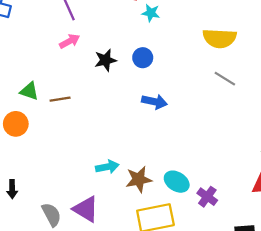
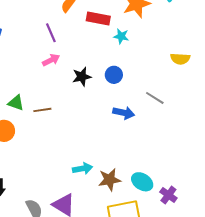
yellow semicircle: (220, 38) -> (180, 59), size x0.7
gray line: (225, 79) -> (155, 98), moved

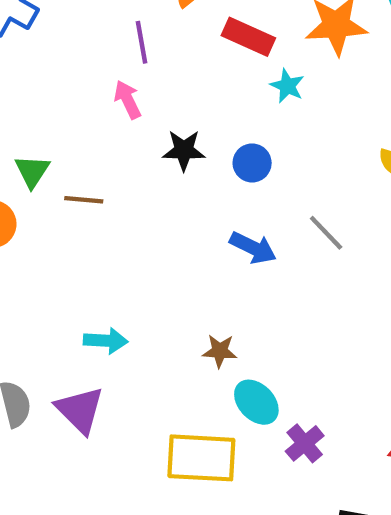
pink arrow: (51, 60) -> (128, 100), turned -102
green triangle: (16, 103) -> (32, 171), turned 30
cyan arrow: (83, 169) -> (106, 341), moved
brown star: (109, 180) -> (220, 351), moved, size x0.7

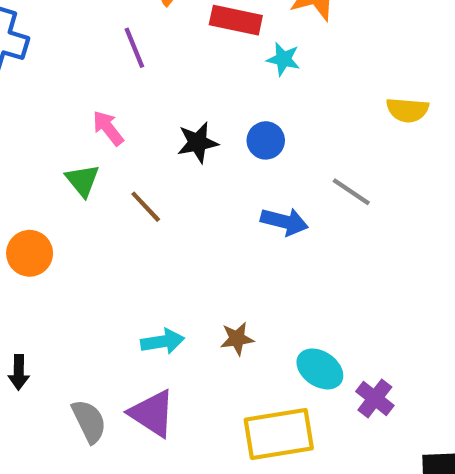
pink arrow: (128, 100) -> (108, 128), moved
green triangle: (32, 171) -> (83, 180), moved
brown line: (84, 200) -> (146, 207), moved, turned 54
brown star: (220, 351) -> (237, 339), moved

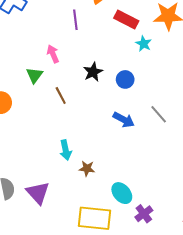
black star: (198, 143) -> (93, 72), turned -30
cyan arrow: (162, 342) -> (66, 150), moved, turned 72

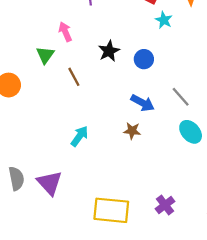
cyan arrow: (66, 150) -> (80, 136), turned -132
brown star: (87, 169) -> (132, 131), moved
cyan ellipse: (122, 193) -> (191, 132), moved

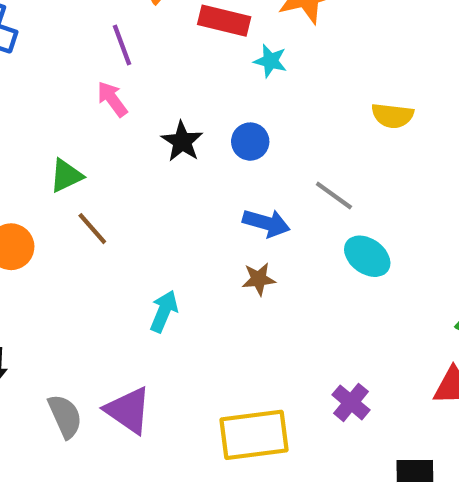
pink arrow: (65, 32) -> (112, 99), moved
green triangle: (45, 55) -> (66, 176), turned 42
brown line: (74, 77) -> (92, 229), moved

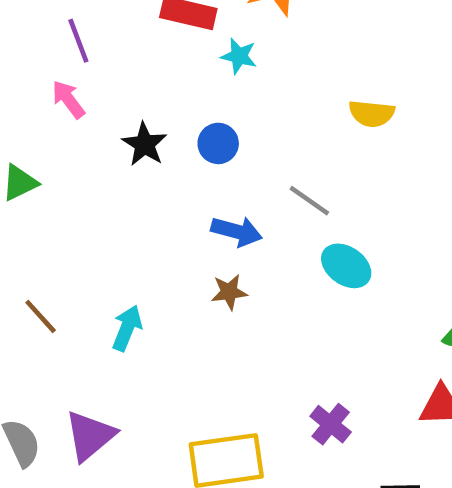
brown line: (92, 229) -> (41, 316), moved
purple triangle: (128, 410) -> (90, 436), turned 46

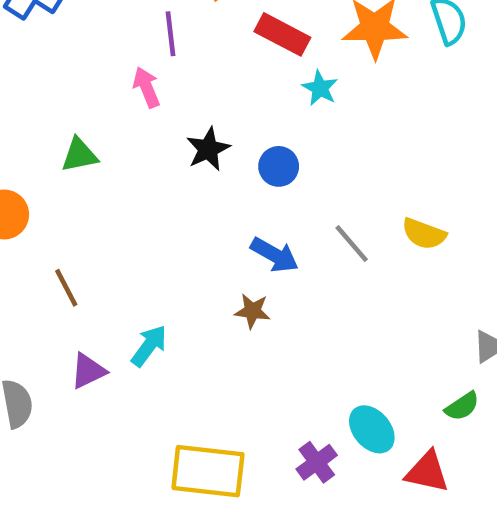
yellow semicircle: (372, 114) -> (424, 234), moved
cyan ellipse: (346, 266) -> (372, 429), moved
cyan arrow: (127, 328) -> (149, 346), moved
purple triangle: (90, 436) -> (88, 371), moved, size x0.7

